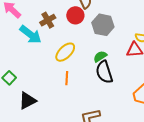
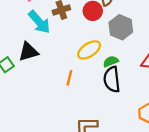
yellow ellipse: (65, 52) -> (89, 50), moved
black triangle: (27, 101) -> (28, 52), moved

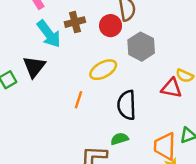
black triangle: (28, 52) -> (34, 67), turned -40
green semicircle: (111, 61) -> (119, 139), moved

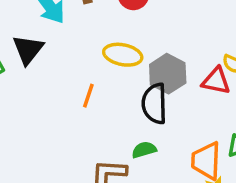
gray hexagon: (141, 47) -> (168, 74), moved
yellow ellipse: (103, 70) -> (123, 55), turned 40

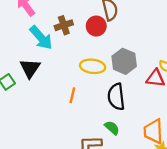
gray hexagon: (168, 74) -> (124, 61), moved
green semicircle: (144, 150) -> (112, 128), turned 63

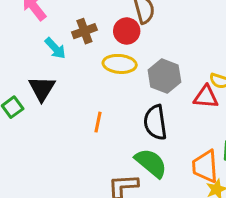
cyan arrow: (41, 38) -> (55, 48), size x0.7
yellow ellipse: (93, 66) -> (120, 64), moved
green semicircle: (112, 128) -> (151, 163), size x1.6

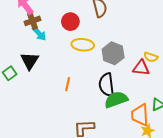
brown cross: (84, 31) -> (32, 21), moved
red circle: (127, 31) -> (70, 22), moved
green semicircle: (151, 163) -> (116, 100), moved, turned -60

